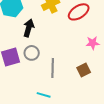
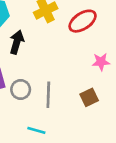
gray circle: (32, 53) -> (21, 90), moved

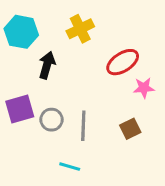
red ellipse: (83, 21) -> (123, 62), moved

